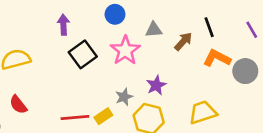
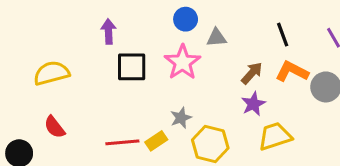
blue circle: (115, 14) -> (186, 19), moved
brown arrow: (183, 41) -> (252, 73), moved
black square: (83, 54) -> (132, 67), turned 36
purple star: (156, 85) -> (253, 104), moved

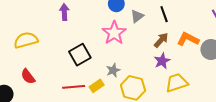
black line: (283, 35) -> (164, 14), moved
gray triangle: (216, 38) -> (137, 16), turned -32
black square: (132, 67) -> (80, 55), moved, turned -30

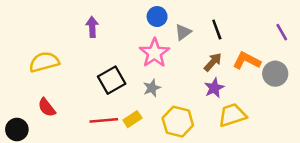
gray star: (113, 70) -> (152, 88), moved

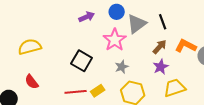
purple arrow: (92, 27) -> (87, 17), moved, turned 70
gray triangle: (183, 32) -> (137, 24), size x1.5
black square: (112, 80) -> (82, 61), turned -30
gray star: (152, 88) -> (122, 67), moved

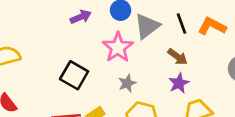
orange L-shape: (186, 46) -> (212, 26), moved
brown arrow: (160, 47) -> (178, 57), turned 84

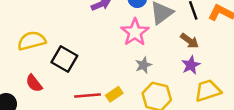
black square: (74, 75) -> (64, 59), moved

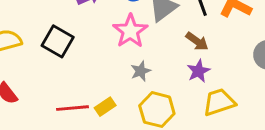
black square: (64, 59) -> (58, 41), moved

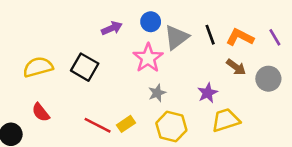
brown arrow: (197, 41) -> (236, 67), moved
red line: (73, 108) -> (98, 125), turned 32

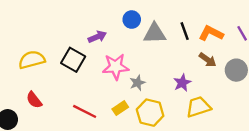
purple arrow: (112, 28) -> (97, 37), moved
gray triangle: (177, 37) -> (155, 33), turned 35
pink star: (148, 58) -> (116, 67), moved, turned 30
yellow rectangle: (126, 124) -> (120, 108), moved

